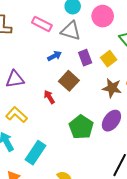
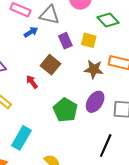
blue arrow: (55, 56) -> (31, 32), moved
yellow square: (109, 59) -> (89, 40), turned -35

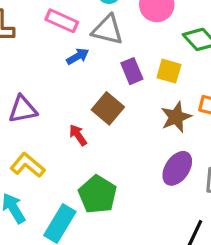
brown star: (94, 69) -> (176, 117), turned -30
green pentagon: (65, 110) -> (98, 194), moved

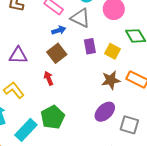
brown square: (108, 108) -> (57, 53), moved

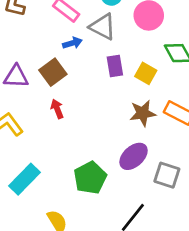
brown square: (57, 53) -> (53, 72), moved
green pentagon: (53, 117) -> (90, 178), moved

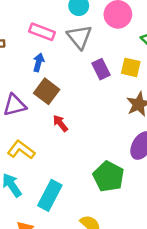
gray triangle: (103, 27) -> (79, 37), turned 40
blue arrow: (72, 43) -> (39, 62), moved, turned -42

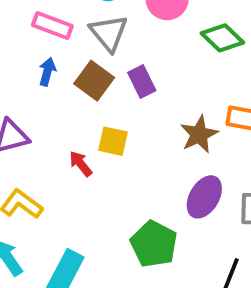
yellow square: (131, 67) -> (113, 141), moved
brown square: (47, 91) -> (94, 81), moved

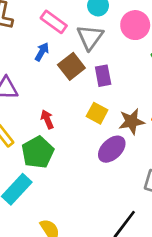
yellow square: (113, 141) -> (97, 113), moved
purple ellipse: (204, 197) -> (112, 149), moved
green pentagon: (154, 244) -> (38, 152), moved

